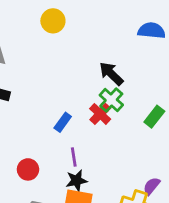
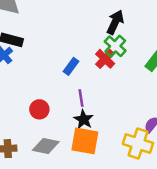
black arrow: (111, 74) -> (115, 22), turned 70
black star: (77, 181) -> (84, 119), turned -30

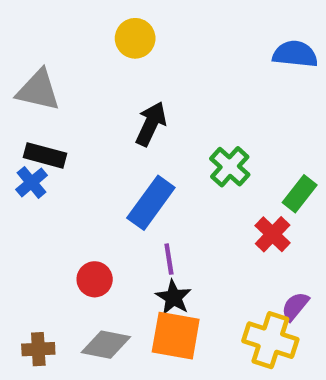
black arrow: (115, 22) -> (151, 124), moved
red cross: (105, 59) -> (273, 234), moved
blue rectangle: (71, 66) -> (151, 203), size x1.6

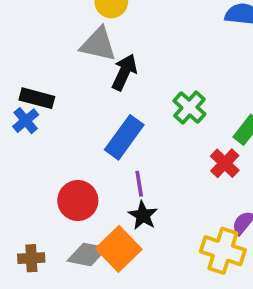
gray triangle: (38, 90) -> (98, 44), moved
red circle: (95, 279) -> (78, 201), size x1.4
orange square: (176, 336) -> (119, 249), moved, turned 36

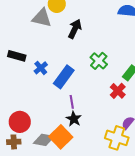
gray triangle: (98, 44) -> (42, 18), moved
black arrow: (124, 72) -> (75, 29), moved
blue cross: (26, 121) -> (41, 68), moved
red circle: (78, 201) -> (20, 122), moved

